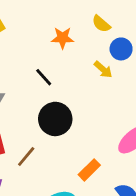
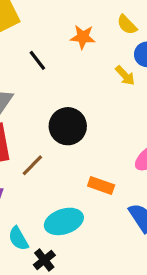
black line: (44, 77) -> (37, 60), moved
orange rectangle: (89, 170) -> (101, 186), turned 60

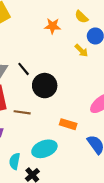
black line: (37, 60) -> (24, 69), moved
brown line: (32, 165) -> (22, 112), turned 56
cyan semicircle: (18, 238) -> (15, 161), turned 42

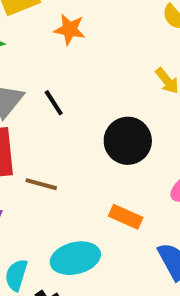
orange star: (52, 26) -> (70, 29), moved
black circle: (45, 86) -> (128, 141), moved

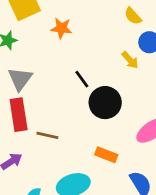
black line: (54, 103) -> (82, 79), moved

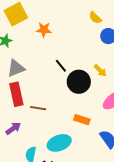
yellow arrow: (130, 60) -> (100, 71), moved
gray triangle: (20, 79) -> (16, 68), turned 36

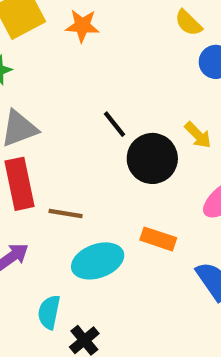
orange star: (44, 30) -> (82, 26), moved
cyan ellipse: (59, 143) -> (98, 261), moved

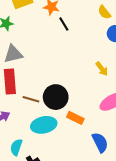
black line: (115, 124) -> (64, 24), moved
black circle: (152, 158) -> (56, 97), moved

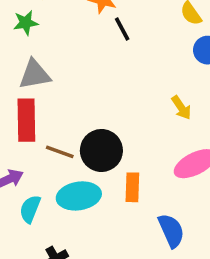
orange rectangle: (75, 118) -> (132, 187), turned 63
cyan semicircle: (16, 147) -> (30, 209), moved

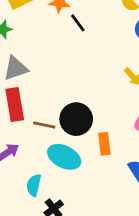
cyan ellipse: (79, 196) -> (64, 157), turned 44
cyan semicircle: (30, 209) -> (34, 185), moved

